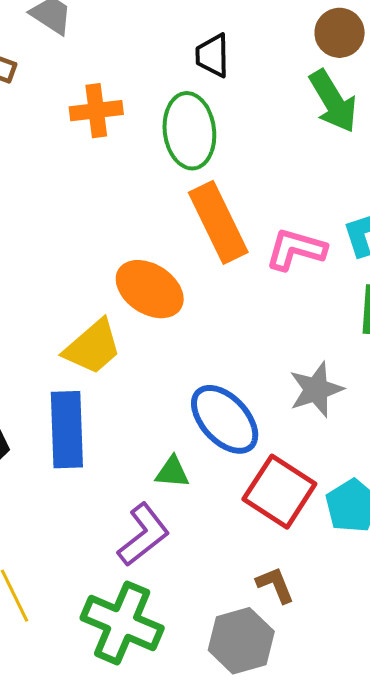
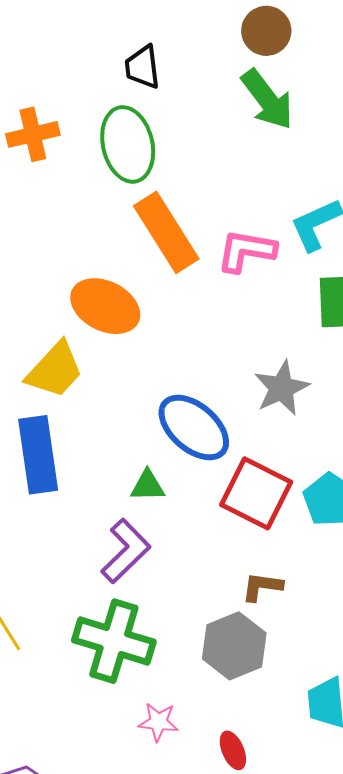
brown L-shape: (275, 585) -> (262, 587), turned -54

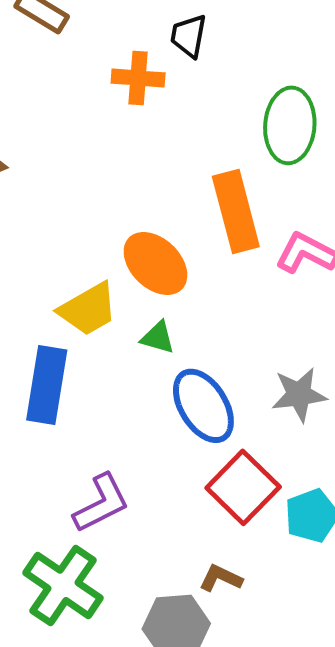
black trapezoid: (142, 67) -> (189, 36), moved
green ellipse: (128, 144) -> (290, 125), moved
green triangle: (147, 486) -> (158, 338), moved

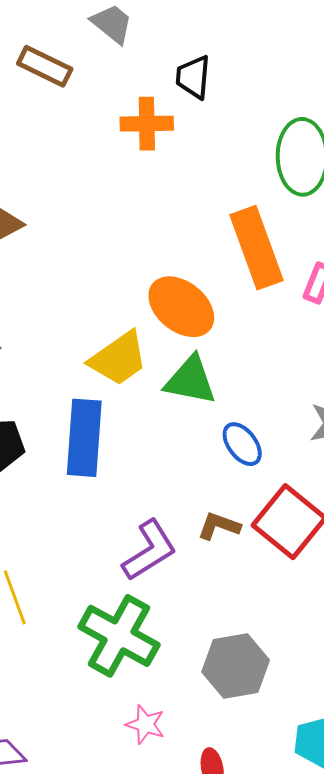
green triangle: (158, 338) -> (190, 380), size x1.5
blue ellipse: (203, 406) -> (242, 444), size x0.6
brown L-shape: (221, 578) -> (219, 526), moved

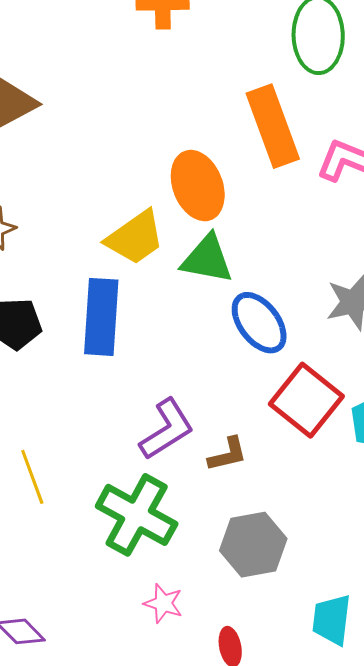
orange ellipse: (181, 307) -> (198, 186), turned 30
blue ellipse: (242, 444) -> (259, 323), size x1.4
brown L-shape: (219, 526) -> (228, 454), moved, turned 147

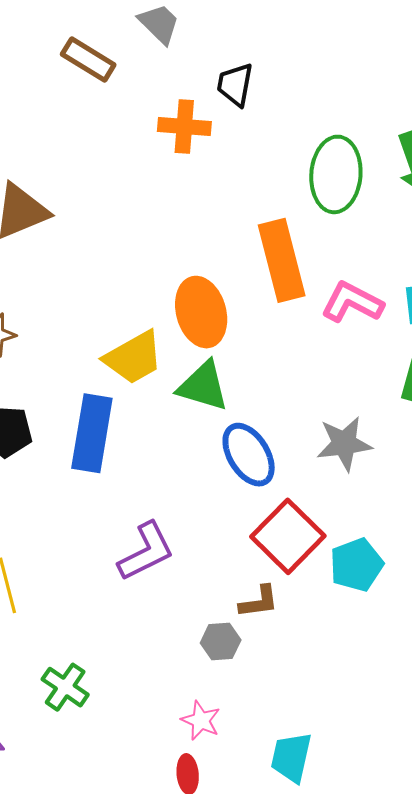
brown L-shape: (228, 454) -> (259, 602), moved
green cross: (137, 515) -> (65, 687), moved, size x0.6
gray hexagon: (253, 545) -> (221, 642), moved, size x0.6
pink star: (163, 603) -> (201, 720), moved

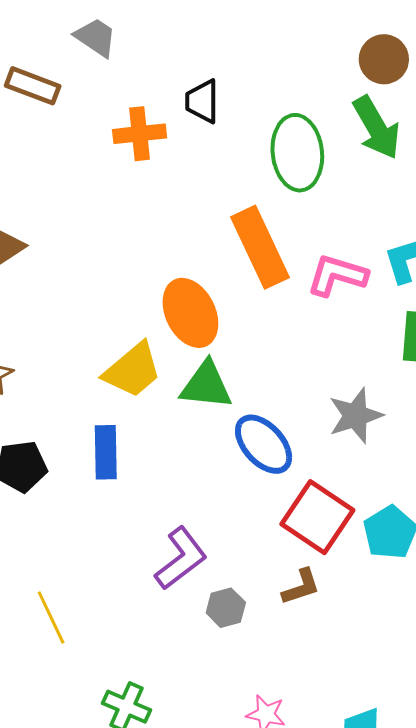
black trapezoid: (235, 85) -> (202, 101), moved
blue rectangle: (92, 433) -> (106, 452), size x0.7
gray hexagon: (221, 642) -> (226, 608), moved

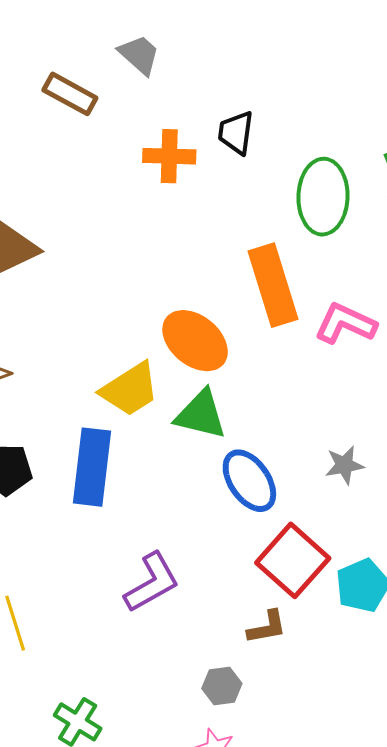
orange ellipse: (190, 313) -> (195, 341), turned -32
gray star: (356, 416) -> (344, 465), size x0.7
blue rectangle: (106, 452) -> (92, 467), size x1.4
gray hexagon: (226, 608) -> (222, 686), moved

